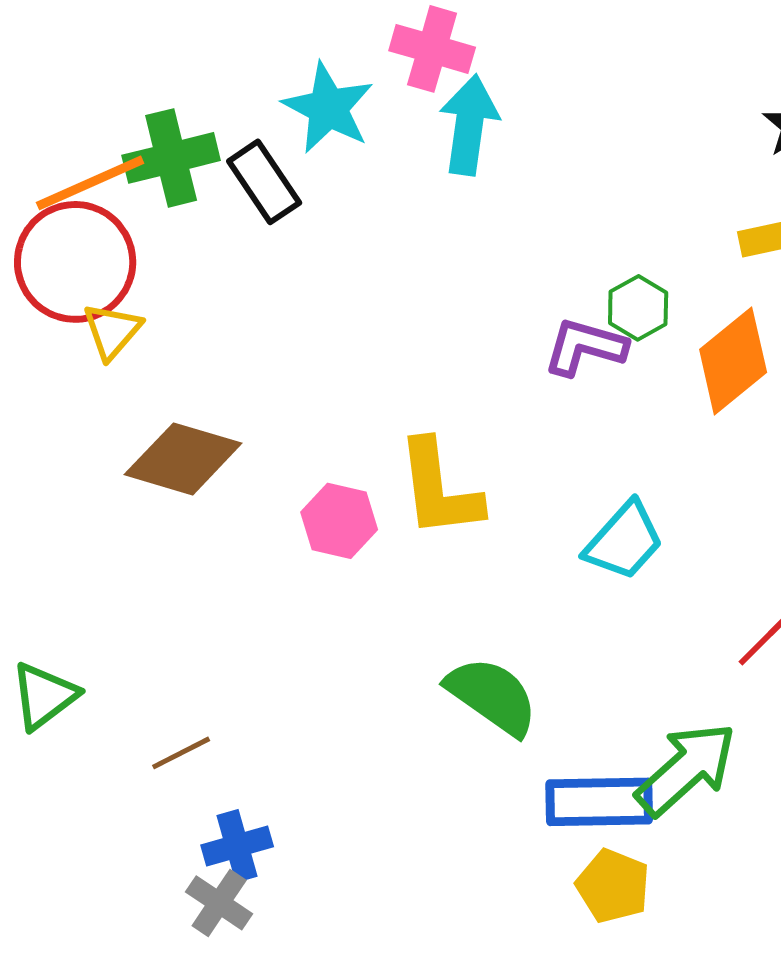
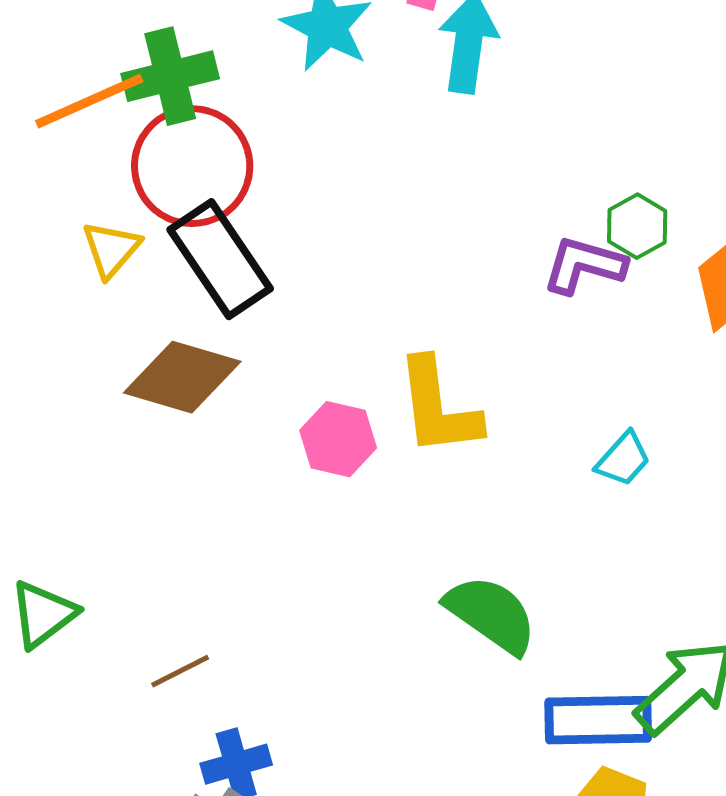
black rectangle: (264, 182) -> (220, 259), moved, size x1.4
red circle: (75, 262) -> (192, 166), moved
cyan trapezoid: (624, 541) -> (623, 459), size x0.7

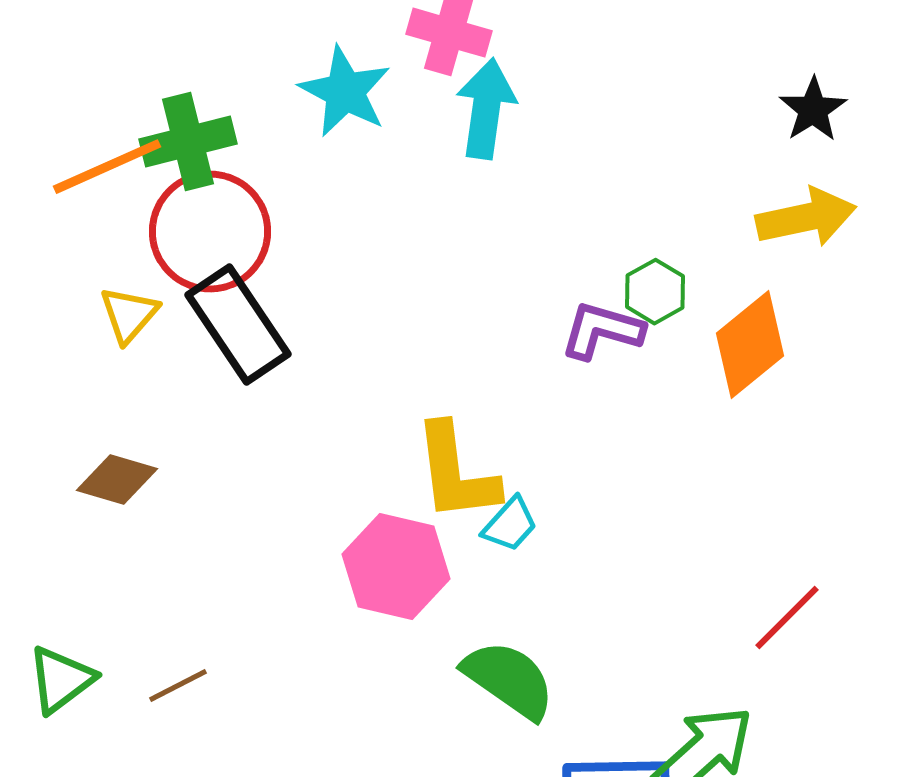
brown diamond: (182, 377) -> (117, 480), moved, size x0.7
pink hexagon: (338, 439) -> (396, 567), moved, size x1.4
cyan trapezoid: (623, 459) -> (510, 525), moved
brown line: (180, 671) -> (178, 686), moved

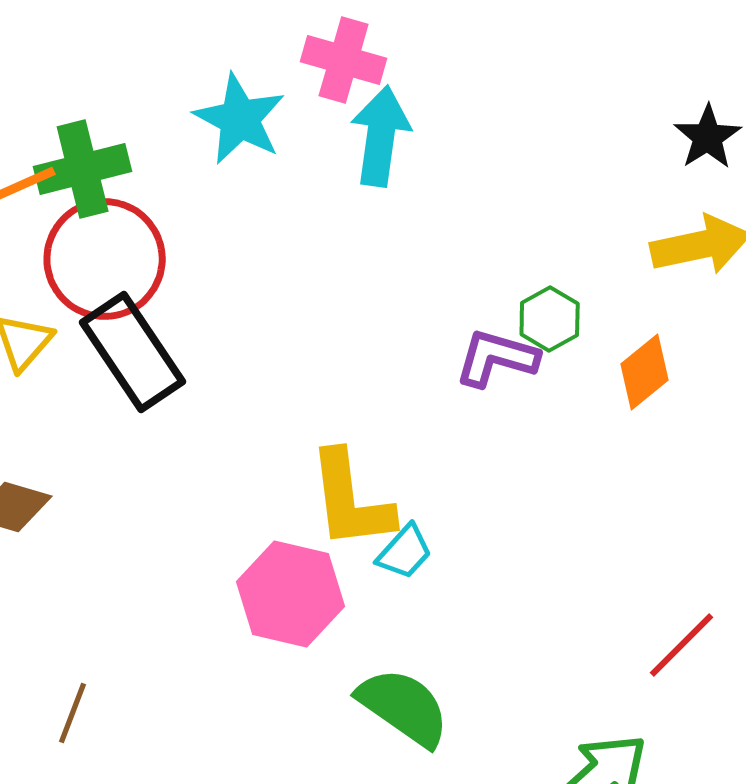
orange diamond: (750, 345) -> (645, 372), size x0.7
brown line: (178, 686) -> (73, 713), turned -42

